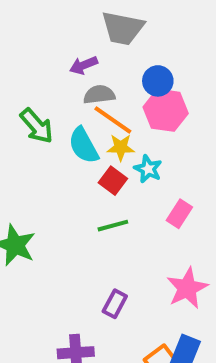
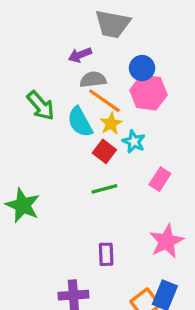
yellow star: (121, 147) -> (111, 124), turned -30
purple rectangle: (115, 304) -> (106, 254), turned -30

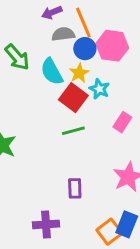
blue circle: (142, 68) -> (85, 49), moved
orange line: (104, 101) -> (83, 23), moved, turned 32
red square: (104, 151) -> (73, 98), size x1.4

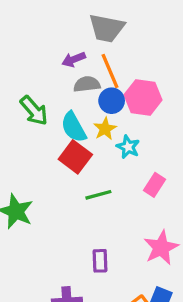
red square: (73, 98) -> (75, 157), moved

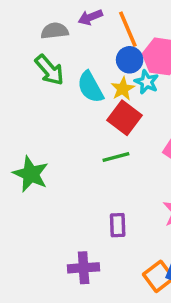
gray semicircle: (87, 84) -> (55, 31), moved
cyan star: (128, 147) -> (147, 82), moved
red square: (75, 157) -> (124, 118), moved

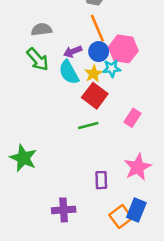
purple arrow: (90, 17) -> (73, 52), moved
cyan star: (147, 82) -> (112, 68), turned -30
green star: (31, 174) -> (23, 158), moved
purple rectangle: (118, 225) -> (101, 180), moved

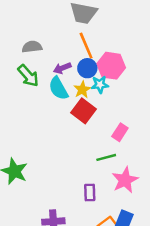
green line: (88, 126) -> (106, 157), moved

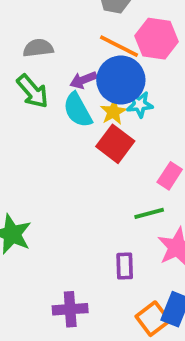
orange line: (86, 46) -> (119, 46), turned -40
pink hexagon: (111, 66) -> (157, 39), moved
blue circle: (87, 68) -> (121, 80), size x1.6

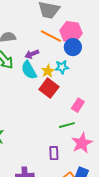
blue circle: (121, 80) -> (73, 47), moved, size x0.7

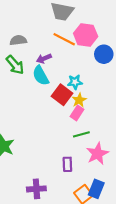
blue circle: (73, 47) -> (104, 54), moved
cyan star: (62, 67) -> (75, 82), moved
yellow star: (48, 71) -> (79, 100), moved
pink rectangle: (78, 105) -> (77, 113), moved

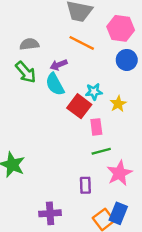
pink hexagon: (86, 35) -> (121, 28), moved
yellow star: (79, 100) -> (118, 104), moved
pink rectangle: (77, 113) -> (96, 127), turned -40

